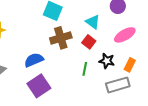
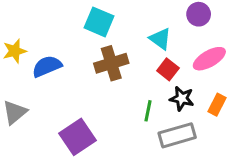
red square: (89, 42) -> (168, 69), moved
blue semicircle: (34, 60) -> (47, 66), moved
gray rectangle: (118, 85) -> (177, 135), moved

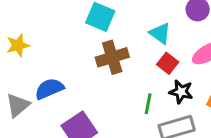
blue semicircle: (47, 66) -> (49, 89), moved

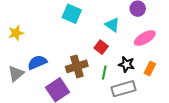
brown cross: (112, 57) -> (77, 66), moved
red square: (168, 63) -> (101, 47), moved

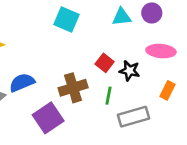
cyan triangle: (112, 25) -> (122, 17), moved, turned -42
pink ellipse: (145, 38) -> (161, 51), turned 35
black star: (127, 64) -> (129, 71), moved

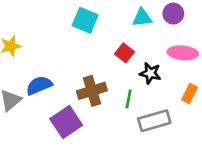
red square: (105, 63) -> (124, 53), moved

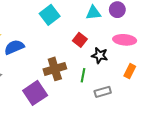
cyan square: (85, 20) -> (50, 15), turned 30
blue semicircle: (39, 85) -> (14, 47), moved
gray rectangle: (154, 121) -> (103, 92), size x0.7

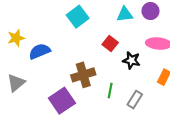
green line: (83, 75) -> (110, 91), moved
gray rectangle: (103, 92) -> (135, 100), turned -42

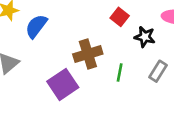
blue semicircle: (40, 51) -> (36, 26), turned -30
gray rectangle: (135, 100) -> (158, 71), moved

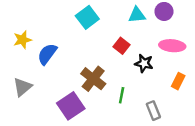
brown cross: (88, 54) -> (93, 79), turned -35
gray rectangle: (158, 71) -> (153, 111), moved, turned -54

